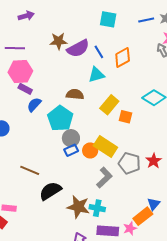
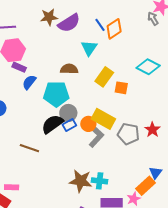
blue line: (99, 52) -> (100, 25), moved
cyan triangle: (96, 75) -> (89, 48), turned -36
cyan pentagon: (60, 118) -> (56, 94), turned -30
gray L-shape: (104, 178) -> (96, 137), moved
black semicircle: (50, 191) -> (52, 124), moved

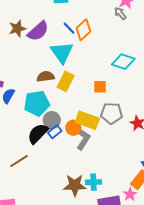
cyan triangle: (89, 48) -> (62, 53), size x1.4
yellow rectangle: (104, 77) -> (66, 81), moved
gray pentagon: (128, 134) -> (111, 113), moved
brown line: (29, 148) -> (19, 161), turned -42

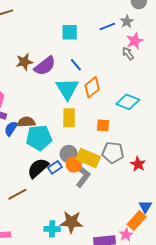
orange diamond: (83, 30) -> (92, 87), moved
brown semicircle: (46, 77) -> (26, 122), moved
yellow rectangle: (66, 81) -> (69, 118), turned -30
gray circle: (52, 120) -> (69, 154), moved
cyan cross: (93, 182) -> (52, 229), moved

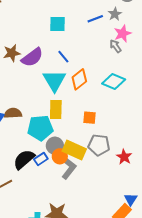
cyan diamond: (128, 102) -> (114, 81), moved
cyan pentagon: (39, 138) -> (40, 128), moved

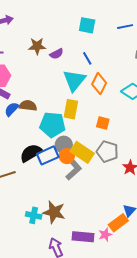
purple semicircle: (32, 57) -> (57, 54), size x0.6
orange diamond: (79, 79) -> (99, 84), turned -35
blue rectangle: (41, 159) -> (48, 155), size x1.5

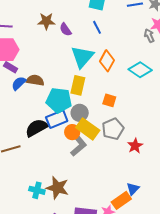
purple semicircle: (57, 54) -> (65, 30), turned 80
blue line: (87, 58) -> (97, 27), moved
gray circle: (64, 145) -> (80, 113), moved
gray pentagon: (107, 151) -> (113, 129), turned 30
blue rectangle: (48, 155) -> (57, 119), moved

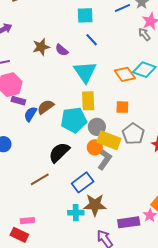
orange diamond: (107, 61) -> (125, 74), moved, turned -50
brown semicircle: (35, 80) -> (46, 107), turned -30
blue rectangle: (57, 119) -> (83, 182), moved

